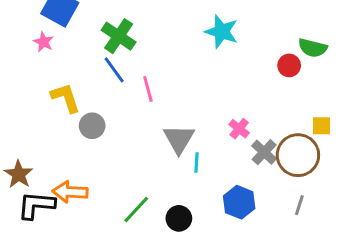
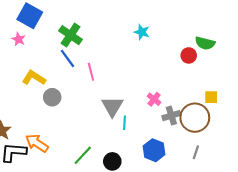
cyan star: (221, 32) -> (142, 32), size x0.7
yellow L-shape: (66, 98) -> (34, 78), turned -40
gray cross: (264, 152) -> (171, 116), turned 30
orange arrow: (70, 192) -> (37, 143), turned 30

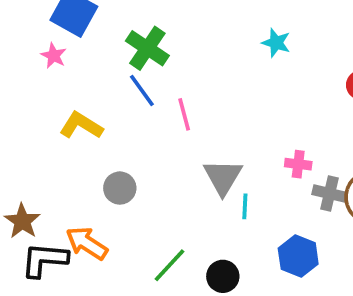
gray circle: (52, 97) -> (120, 188), moved
pink cross: (154, 99) -> (298, 164), turned -32
gray cross: (171, 116) -> (329, 194), turned 30

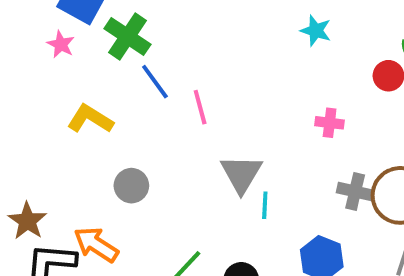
cyan star: (276, 43) -> (316, 31), moved
green cross: (147, 48) -> (127, 37), moved
pink cross: (298, 164) -> (330, 123), moved

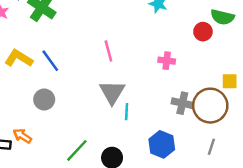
blue line: (155, 82) -> (50, 61), moved
pink line: (200, 107) -> (108, 51), moved
orange arrow: (96, 244) -> (22, 136), size x0.7

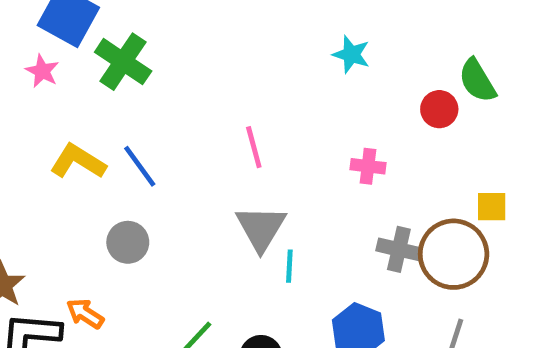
green semicircle: (222, 17) -> (477, 81), turned 45

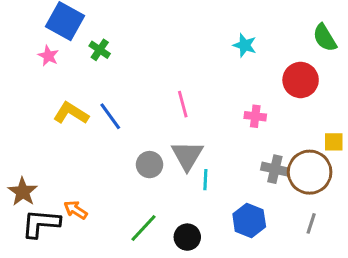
green cross: (123, 62) -> (100, 50), size x0.6
green semicircle: (477, 81) -> (325, 38), moved
red circle: (439, 109) -> (301, 80), size x1.5
gray circle: (128, 242) -> (150, 165), moved

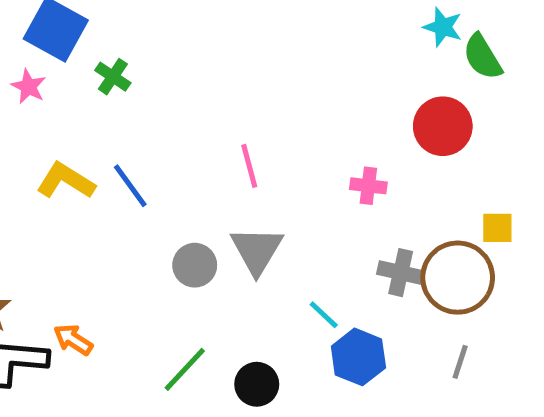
cyan star: (245, 45) -> (443, 27), moved
cyan line: (205, 180) -> (324, 315), moved, turned -50

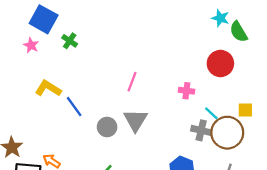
pink line: (249, 166) -> (132, 82), turned 36
blue line: (130, 186) -> (74, 107), moved
cyan line: (324, 315) -> (211, 113), moved

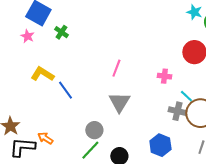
gray circle: (107, 127) -> (94, 130), moved

